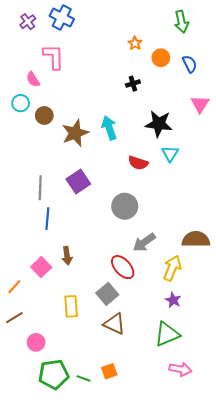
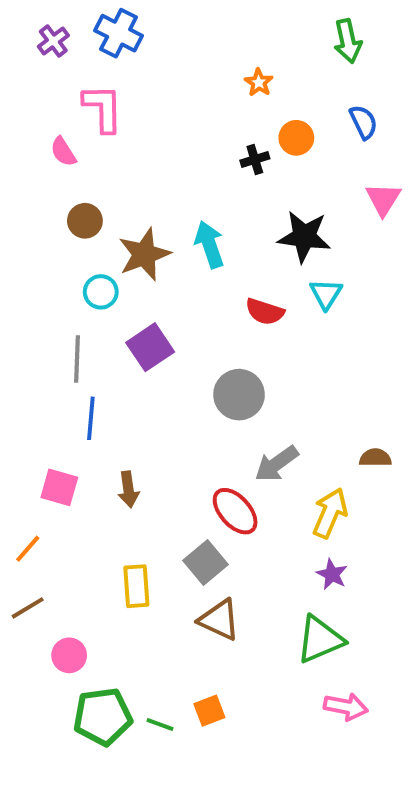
orange circle: (161, 58) -> (296, 138), moved
cyan circle: (21, 103) -> (101, 292), moved
brown semicircle: (196, 239) -> (375, 458), size x0.6
pink square: (41, 267) -> (59, 487), moved, turned -30

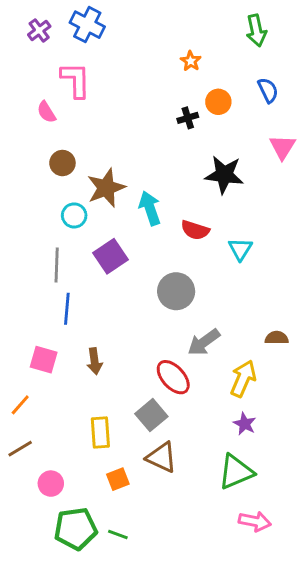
cyan arrow: (209, 244) -> (150, 208), moved
cyan triangle: (326, 294) -> (240, 249), moved
orange square: (209, 711) -> (118, 479), moved

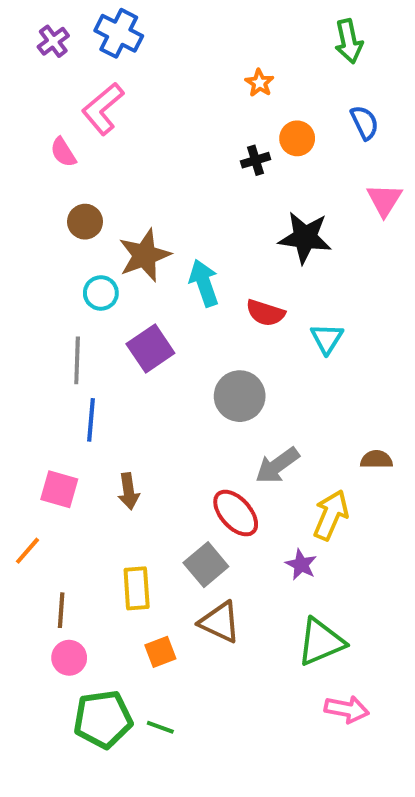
pink L-shape: (76, 80) -> (103, 109), turned -129
purple star: (245, 424) -> (301, 565), moved
brown line: (20, 449) -> (61, 610), moved, turned -55

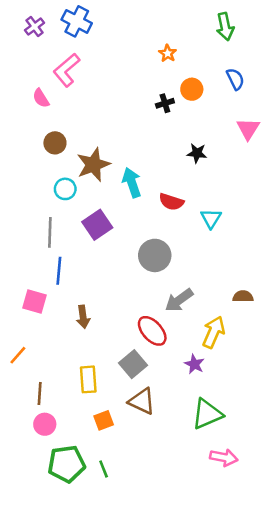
black star: (305, 237) -> (197, 153), size x0.6
pink square: (59, 489) -> (35, 301), moved
green line: (160, 727) -> (104, 469), turned 48

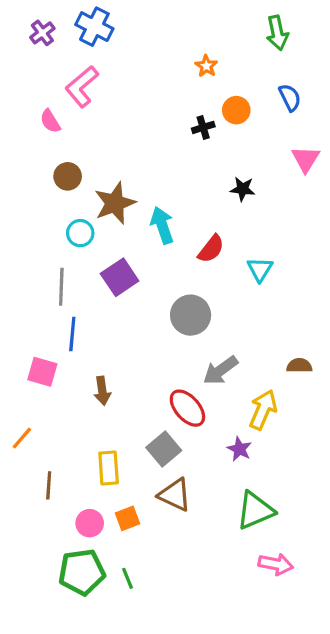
red semicircle: (171, 202) -> (211, 249), turned -70
pink circle: (45, 424) -> (90, 523), moved

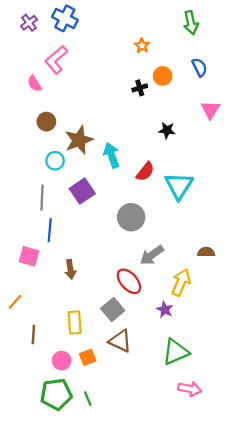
cyan triangle: (260, 269) -> (179, 186), size x1.6

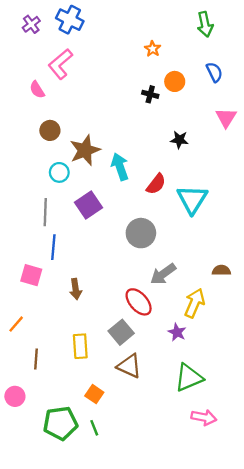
black cross: (140, 88) -> (150, 94), turned 32
orange square: (88, 357) -> (94, 394), moved, turned -35
pink circle: (62, 361) -> (15, 396), moved

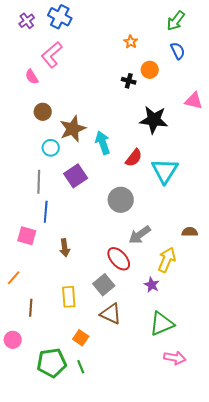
green arrow: (205, 24) -> (176, 21), turned 50
blue semicircle: (214, 72) -> (178, 51), moved
pink triangle: (226, 118) -> (194, 101), turned -48
black star: (179, 140) -> (154, 120), size x1.8

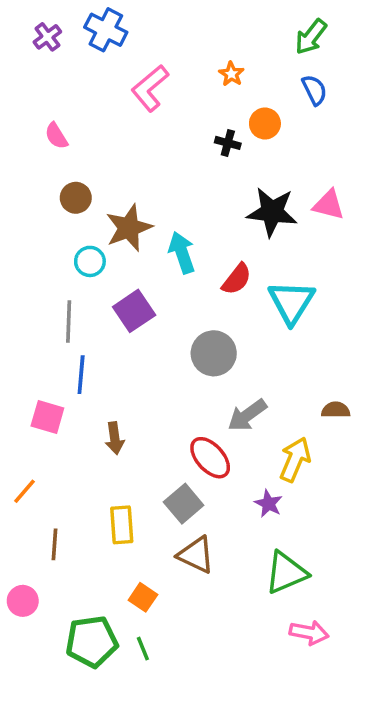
pink L-shape: (52, 55) -> (150, 88), moved
pink triangle: (194, 101) -> (329, 205), moved

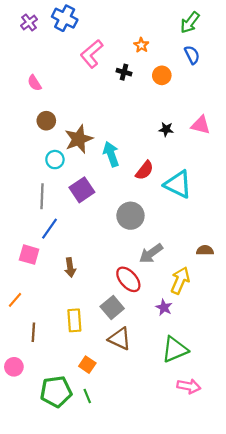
black cross: (228, 143) -> (124, 72), moved
black star: (272, 212) -> (166, 129), size x0.5
cyan triangle: (291, 302) -> (178, 184), turned -36
blue line: (81, 375) -> (50, 229), turned 30

